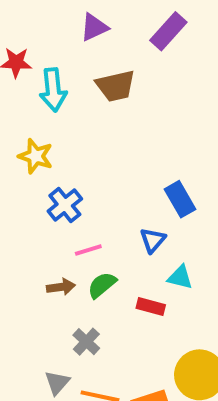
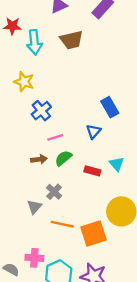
cyan triangle: (180, 277) -> (117, 164), moved, turned 35
gray triangle: (57, 383) -> (34, 207), moved

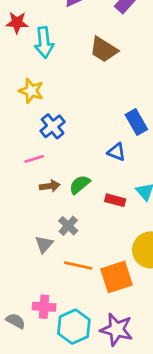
brown trapezoid: (71, 40) -> (104, 50), moved, turned 45
blue triangle: (93, 131) -> (117, 152), turned -49
pink line: (55, 137) -> (34, 159), moved

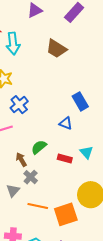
brown arrow: (50, 186) -> (21, 159), moved, turned -112

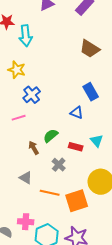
brown trapezoid: (56, 49) -> (90, 49), moved
gray cross: (31, 177) -> (59, 165), moved
gray triangle: (13, 191) -> (26, 178), turned -40

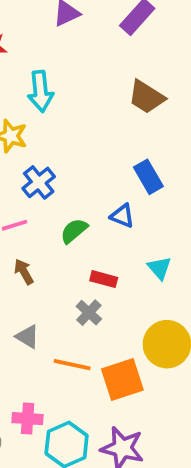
cyan arrow: (26, 36) -> (41, 91), moved
green semicircle: (51, 136) -> (74, 231), moved
red rectangle: (76, 147) -> (104, 279), moved
brown arrow: (34, 148) -> (24, 272), moved

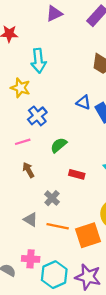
blue triangle: (122, 216) -> (83, 102), moved
gray cross: (89, 313) -> (52, 198), moved
gray triangle: (28, 337) -> (31, 219), moved

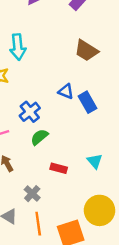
blue cross: (37, 116) -> (30, 112), moved
orange line: (58, 226) -> (38, 224), turned 70

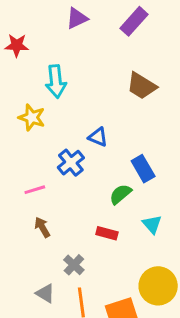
blue triangle: (66, 91) -> (98, 137), moved
blue rectangle: (87, 102) -> (143, 169), moved
green semicircle: (39, 137) -> (120, 194), moved

